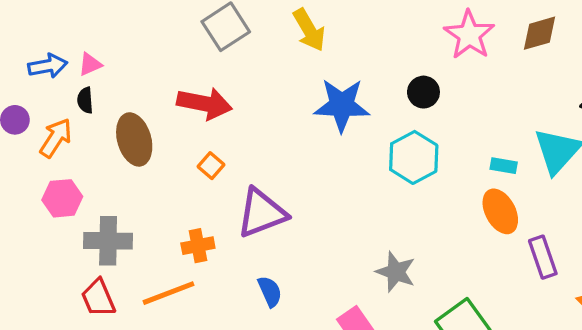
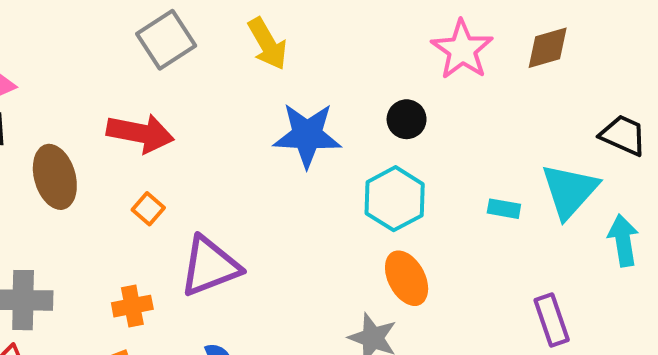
orange ellipse: (500, 211) -> (407, 278), moved

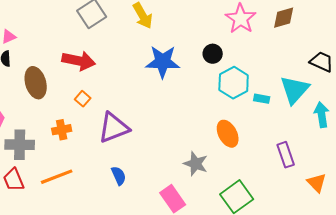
cyan hexagon: (395, 199) -> (234, 83), moved
orange ellipse: (407, 278) -> (228, 134), moved
orange cross: (132, 306) -> (62, 130), moved

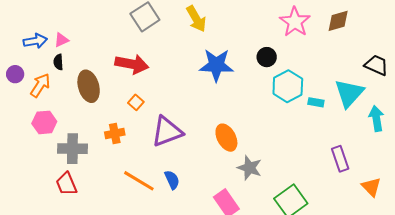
orange ellipse: (228, 134) -> (226, 138), moved
orange line: (57, 177) -> (139, 181), moved, turned 52

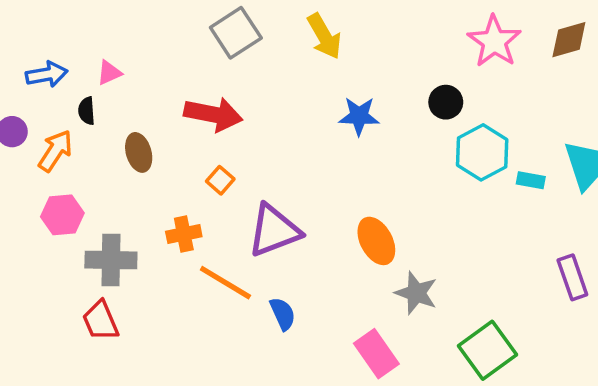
pink triangle: (61, 40) -> (109, 73), moved
blue star: (216, 65) -> (359, 116), size x0.7
brown ellipse: (89, 86) -> (139, 152), size x0.7
orange line: (139, 181) -> (225, 283), moved

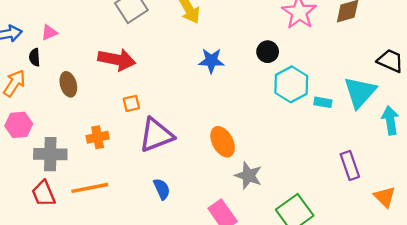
orange square: (220, 180) -> (131, 103), moved, turned 36
orange line: (225, 283) -> (90, 188), moved, turned -42

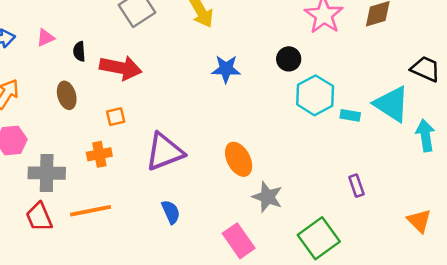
black semicircle: (35, 57) -> (79, 51), moved
cyan triangle: (360, 92) -> (392, 104), turned -39
orange square: (131, 103) -> (116, 117), moved
purple rectangle: (350, 165) -> (356, 186), moved, size x0.7

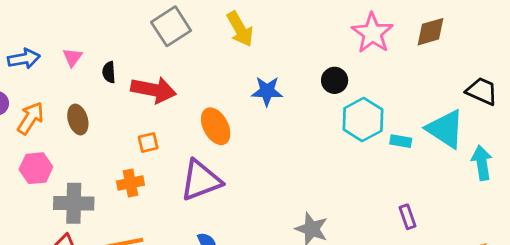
pink triangle: (45, 38) -> (72, 57), turned -30
brown ellipse: (67, 95) -> (78, 120), moved
orange ellipse: (239, 159) -> (216, 126), moved

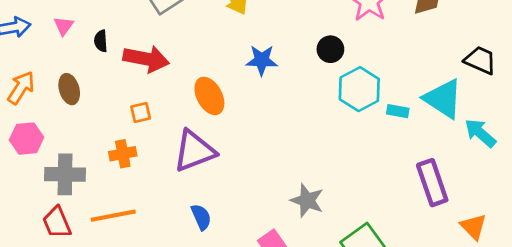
cyan arrow: (482, 163) -> (480, 133), turned -40
purple rectangle: (408, 217) -> (432, 183), moved, size x1.8

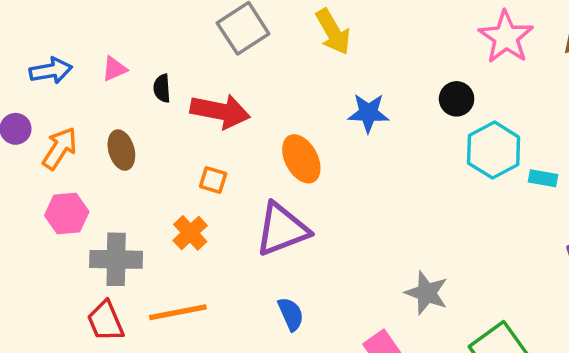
pink triangle: (64, 26) -> (114, 69), turned 30
orange square: (141, 112) -> (213, 180), turned 30
orange cross: (123, 154) -> (190, 233), turned -32

